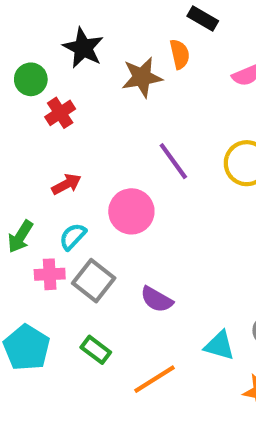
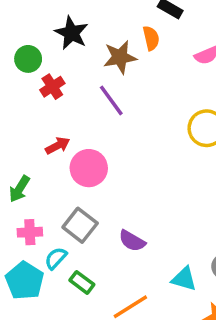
purple line: (173, 161) -> (111, 100), moved
pink circle: (131, 211) -> (89, 168), moved
cyan semicircle: (73, 237) -> (56, 258), moved
pink cross: (50, 274) -> (30, 232), moved

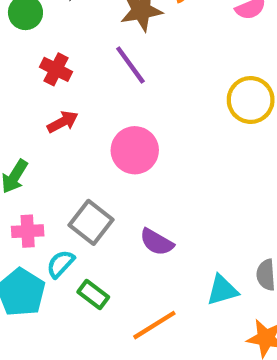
red cross: (52, 87) -> (56, 69), moved, turned -30
pink circle: (89, 168) -> (135, 150), moved
cyan triangle: (184, 279) -> (222, 290), turned -32

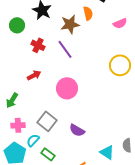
red cross: (56, 69) -> (38, 45), moved
cyan triangle: (222, 290) -> (107, 152), turned 49

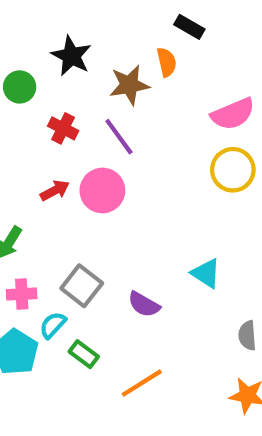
pink semicircle: (120, 23) -> (233, 114), moved, size x1.5
pink circle: (67, 88) -> (102, 191), moved
cyan triangle: (107, 152) -> (206, 273), moved

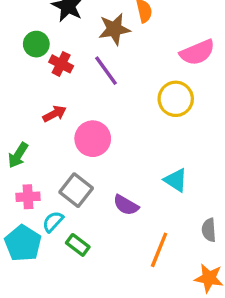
green circle: (20, 87) -> (36, 44), moved
yellow circle: (233, 170) -> (176, 99), moved
pink circle: (102, 191) -> (93, 139), moved
orange line: (142, 383) -> (159, 250), moved, turned -36

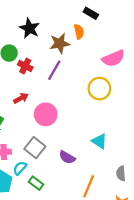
purple line: (106, 71) -> (54, 70), turned 66

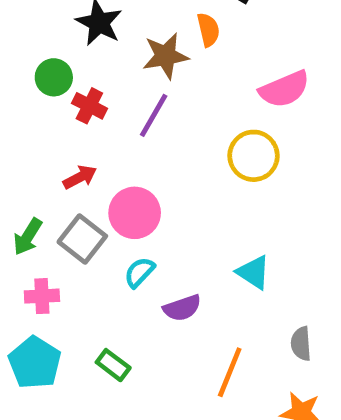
gray square: (35, 148) -> (82, 239), moved
purple semicircle: (67, 157) -> (182, 308), turned -49
cyan semicircle: (20, 168) -> (139, 272), moved

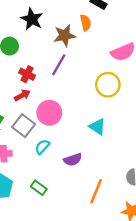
red cross: (89, 106) -> (27, 74), moved
cyan semicircle: (139, 272) -> (42, 147), moved
cyan triangle: (254, 272) -> (97, 127), moved

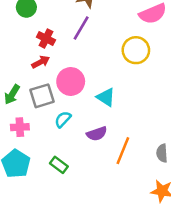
gray square: (24, 126) -> (42, 96), turned 35
cyan triangle: (97, 127) -> (106, 97), moved
orange line: (96, 191) -> (123, 151), moved

